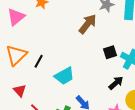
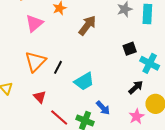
brown arrow: (88, 24) -> (87, 25), moved
black square: (110, 52) -> (130, 49), moved

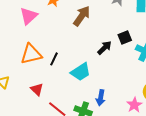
orange triangle: (35, 62) -> (31, 54), turned 35
black arrow: (136, 87) -> (104, 48), moved
blue arrow: (103, 108) -> (101, 98), turned 56

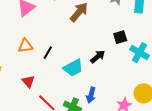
black arrow: (104, 48) -> (98, 57), moved
orange triangle: (31, 54) -> (25, 46), size x0.7

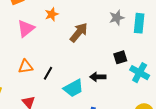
black arrow: (98, 57) -> (98, 77), turned -140

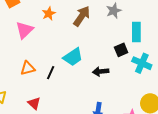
cyan rectangle: (139, 23) -> (136, 32), moved
brown arrow: (79, 32) -> (82, 16), moved
cyan trapezoid: (73, 88) -> (73, 57), moved

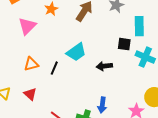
black square: (121, 50) -> (124, 44), turned 32
red triangle: (34, 103) -> (30, 94), moved

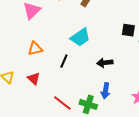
black arrow: (104, 66) -> (105, 63), moved
black line: (54, 68) -> (64, 61), moved

